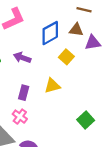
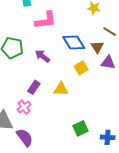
brown triangle: (76, 30) -> (97, 47), turned 32
blue diamond: (50, 33) -> (74, 43), turned 70

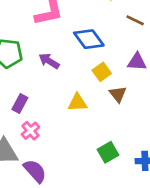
brown triangle: (97, 47) -> (118, 94), moved
purple rectangle: (34, 87) -> (20, 103), moved

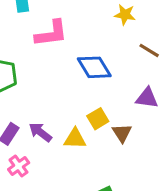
purple arrow: (49, 61) -> (40, 132), moved
yellow square: (102, 72) -> (98, 119), moved

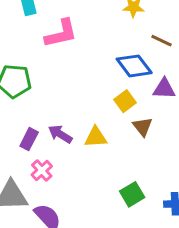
blue diamond: (94, 67) -> (134, 66), moved
yellow square: (98, 119) -> (125, 101), moved

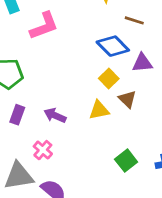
yellow triangle: (96, 137) -> (99, 110), moved
purple rectangle: (29, 139) -> (17, 115), moved

